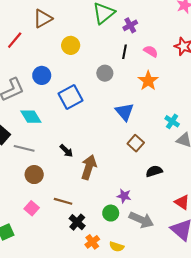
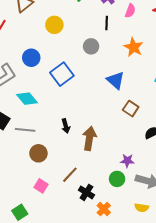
pink semicircle: (151, 51) -> (130, 11), moved, turned 88
black arrow: (66, 151) -> (66, 126), turned 40
brown line: (63, 201) -> (70, 175), turned -54
yellow semicircle: (117, 247) -> (142, 208), moved

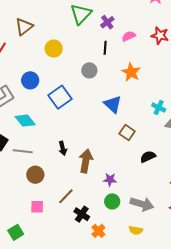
pink semicircle: (130, 11) -> (129, 36), turned -136
purple star: (127, 161) -> (110, 180), moved
pink square: (41, 186) -> (37, 207), turned -32

